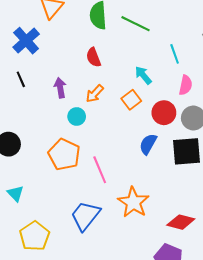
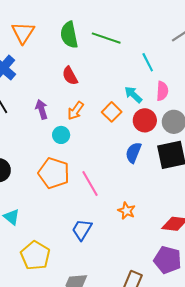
cyan arrow: (143, 75) -> (133, 95), moved
orange star: (133, 202) -> (127, 211), size x0.6
blue trapezoid: (85, 216) -> (82, 230), size x0.7

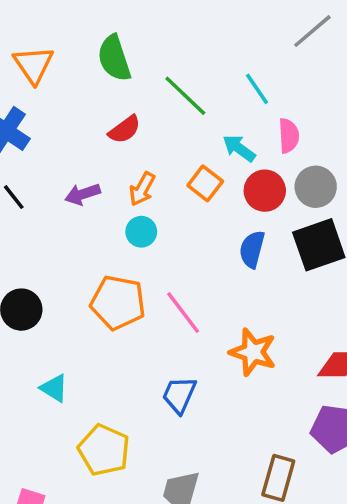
green line: (106, 38) -> (185, 96), moved, turned 32
red semicircle: (70, 76) -> (125, 129), turned -90
purple arrow: (42, 109) -> (83, 194), turned -84
cyan circle: (61, 135) -> (141, 232), moved
orange star: (127, 211) -> (253, 352), size x1.5

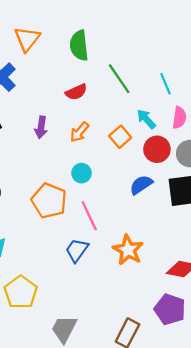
purple arrow: (83, 194) -> (41, 127), turned -75
cyan circle: (141, 232) -> (82, 173), moved
blue semicircle: (252, 249) -> (141, 185), turned 30
blue trapezoid: (179, 395) -> (77, 250), moved

